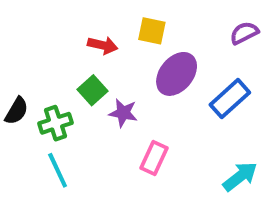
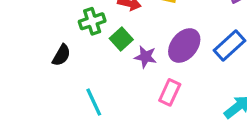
purple ellipse: (177, 74) -> (184, 46), moved
green cross: (56, 123) -> (92, 21), moved

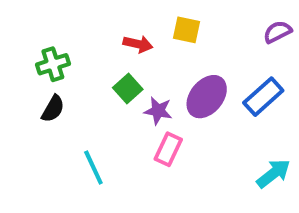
green cross: (92, 21) -> (53, 64), moved
pink rectangle: (170, 92) -> (168, 149), moved

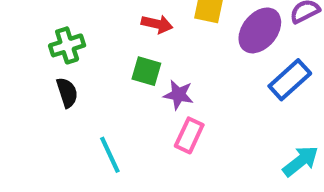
green square: (128, 89) -> (146, 71), turned -32
purple ellipse: (207, 97) -> (260, 30), moved
black semicircle: (53, 109) -> (67, 93), turned -48

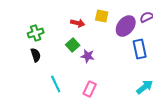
green square: (146, 71) -> (73, 45), turned 32
blue rectangle: (290, 80) -> (140, 49), turned -60
pink rectangle: (189, 135) -> (90, 89), moved

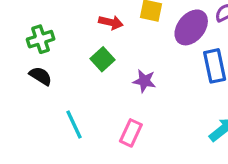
black semicircle: (36, 55) -> (41, 76), turned -40
purple star: (88, 56) -> (144, 81), moved

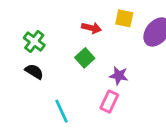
green cross: (41, 39) -> (34, 42), turned -35
pink rectangle: (131, 133) -> (109, 102), moved

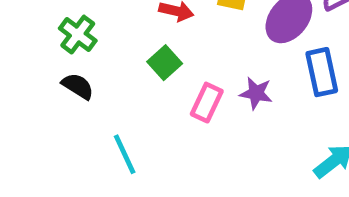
purple star: (119, 76) -> (256, 93), moved
pink rectangle: (109, 102) -> (207, 103), moved

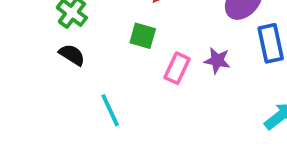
green square: (165, 63) -> (143, 36), turned -32

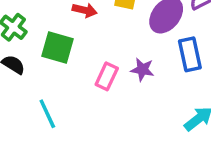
green square: (143, 36) -> (57, 48), moved, size x1.4

